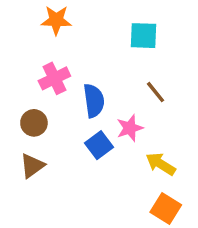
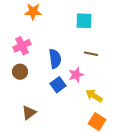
pink cross: (54, 78) -> (22, 46), moved
brown line: (155, 92) -> (91, 54), turned -40
brown triangle: (32, 166) -> (29, 113), moved

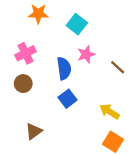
cyan square: (84, 21) -> (77, 24), moved, turned 36
brown line: (91, 54) -> (118, 67), moved, turned 32
pink star: (76, 75) -> (86, 54), moved

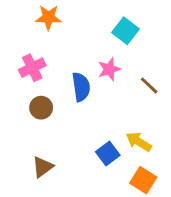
cyan square: (77, 24) -> (125, 31), moved
brown circle: (23, 84) -> (41, 108), moved
blue square: (68, 99) -> (108, 154), moved

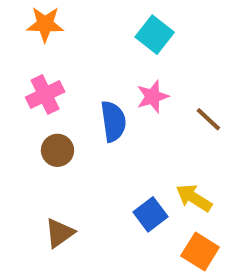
orange star: (49, 17) -> (45, 24), moved
cyan square: (125, 31) -> (155, 35), moved

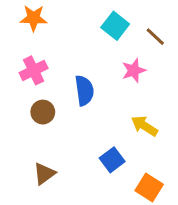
pink star: (153, 97) -> (134, 70), moved
brown line: (208, 119) -> (155, 37), moved
yellow arrow: (194, 198) -> (144, 126), moved

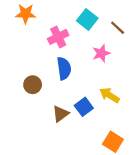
pink cross: (34, 70) -> (58, 37), moved
blue square: (112, 160) -> (84, 107), moved
brown triangle: (44, 174) -> (61, 114), moved

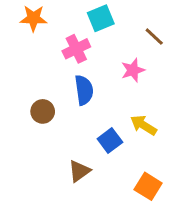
cyan square: (87, 20) -> (101, 18), moved, turned 30
brown triangle: (61, 114) -> (79, 171), moved

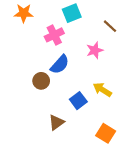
blue semicircle: (84, 90) -> (60, 64), turned 50
brown circle: (43, 111) -> (41, 81), moved

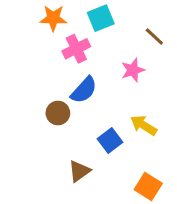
orange star: (24, 13) -> (53, 18), moved

